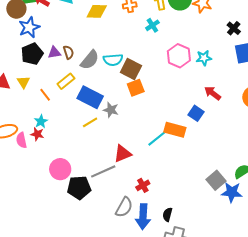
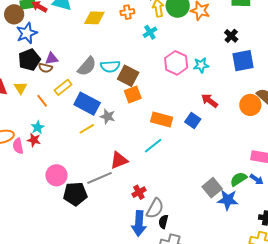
brown semicircle: (68, 52) -> (45, 68), moved, turned 120
orange rectangle: (175, 130) -> (162, 120), moved
gray semicircle: (124, 207) -> (155, 208), moved

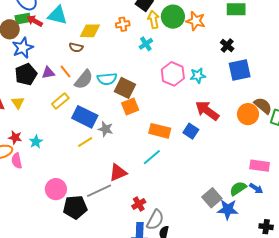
brown semicircle: (45, 68) -> (76, 47), moved
orange line: (42, 101) -> (65, 71), moved
red arrow: (210, 101) -> (207, 111), size x1.4
red star: (34, 140) -> (15, 137), moved

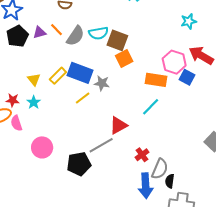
pink hexagon: (173, 74) -> (174, 62), moved
yellow rectangle: (60, 101) -> (58, 76), moved
yellow triangle: (18, 103) -> (34, 79), moved
pink circle: (56, 189) -> (42, 147), moved

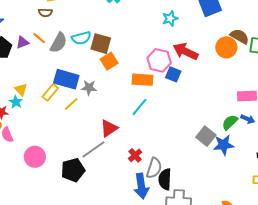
yellow rectangle: (58, 76) -> (50, 92), moved
cyan star: (34, 102) -> (16, 102), moved
black semicircle: (170, 181) -> (165, 179), size x1.5

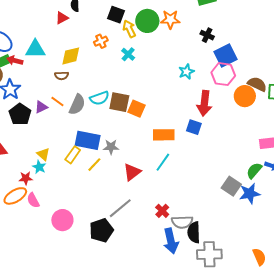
red arrow: (186, 51) -> (204, 103), turned -105
pink hexagon: (159, 60) -> (223, 74), moved
orange square: (109, 61) -> (136, 109), moved, turned -30
red triangle: (109, 128) -> (132, 172), moved
gray semicircle: (154, 168) -> (182, 222), turned 75

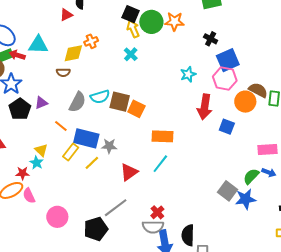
black square: (116, 15) -> (131, 14), moved
orange cross: (101, 41) -> (91, 41), moved
orange line: (57, 101) -> (61, 126), moved
blue square: (194, 127) -> (227, 127), moved
gray semicircle: (182, 222) -> (153, 227), moved

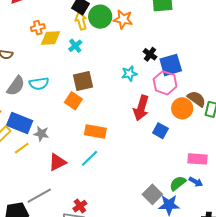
black cross: (211, 39) -> (150, 54), moved
yellow diamond: (73, 53) -> (50, 38), moved
brown square: (120, 102) -> (83, 81), moved, turned -35

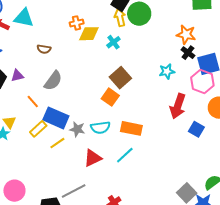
orange star: (123, 19) -> (186, 34), moved
brown square: (83, 81) -> (120, 78), turned -30
cyan semicircle: (39, 84) -> (100, 128), moved

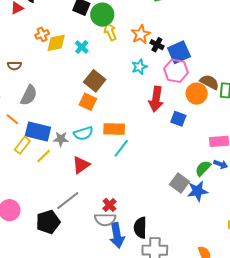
yellow arrow: (120, 18) -> (110, 32), moved
orange star: (186, 34) -> (141, 34), moved, turned -30
cyan line: (125, 155) -> (121, 148), moved

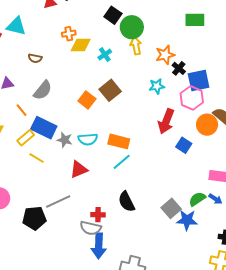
orange square: (88, 102) -> (87, 100), moved
yellow line: (44, 156) -> (37, 158), moved, turned 63
red cross: (110, 205) -> (98, 215), turned 32
black semicircle: (140, 228) -> (127, 202), moved, turned -40

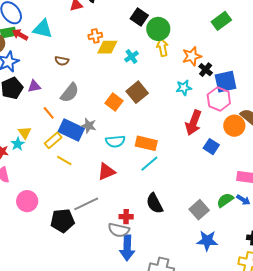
green rectangle: (195, 20) -> (221, 21), turned -36
gray star: (65, 140) -> (89, 126), moved
blue star: (187, 220) -> (207, 241), moved

